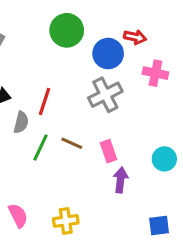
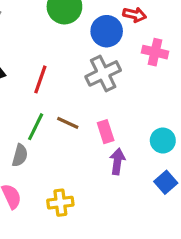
gray semicircle: (21, 122) -> (20, 155), moved
blue square: (159, 225) -> (166, 182), moved, turned -35

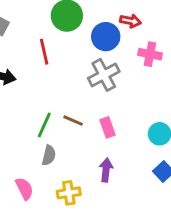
red line: (40, 79) -> (44, 52), moved, turned -30
gray semicircle: (20, 155) -> (49, 155), moved
purple arrow: (117, 161) -> (106, 170), moved

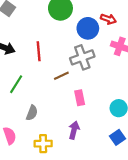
red line: (44, 52) -> (39, 51), moved
brown line: (73, 121) -> (61, 76), moved, turned -56
green line: (44, 125) -> (16, 84), moved

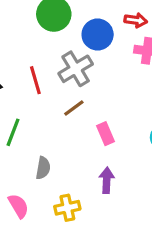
red arrow: (108, 19) -> (136, 20), moved
gray cross: (82, 57) -> (76, 69), moved

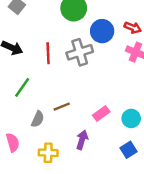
brown line: (74, 108) -> (62, 107), moved
pink rectangle: (106, 134) -> (101, 114), moved, turned 63

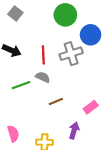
green line: (22, 87) -> (21, 85), turned 36
gray semicircle: (38, 119) -> (43, 77), moved, turned -88

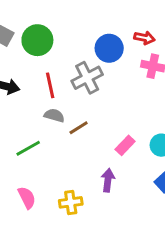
green circle: (65, 15) -> (37, 40), moved
green line: (21, 85) -> (28, 148), moved
brown line: (56, 102) -> (79, 128), moved

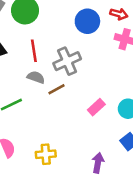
gray cross: (87, 78) -> (67, 61), moved
purple arrow: (108, 180) -> (98, 163), moved

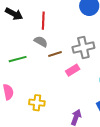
gray cross: (67, 61) -> (83, 47), moved
pink rectangle: (96, 107) -> (73, 70), moved

